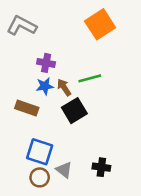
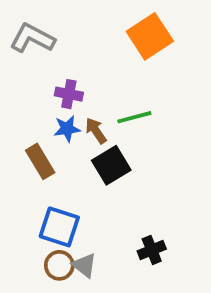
brown rectangle: (27, 108) -> (40, 161), turned 40
black cross: (101, 167) -> (152, 250), turned -30
gray triangle: (64, 170) -> (84, 265), moved

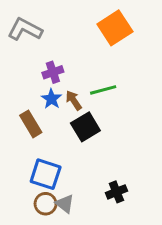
purple cross: (69, 94) -> (53, 72), turned -30
blue star: (67, 129) -> (51, 99), turned -30

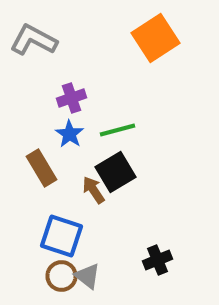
green line: (103, 90) -> (118, 130), moved
brown arrow: (74, 100) -> (94, 190), moved

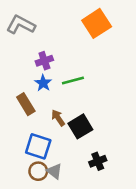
black square: (116, 172) -> (80, 126), moved

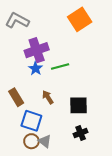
purple cross: (44, 61) -> (37, 50), size x1.6
brown rectangle: (26, 104) -> (16, 97), moved
black square: (80, 126) -> (79, 105), moved, turned 30

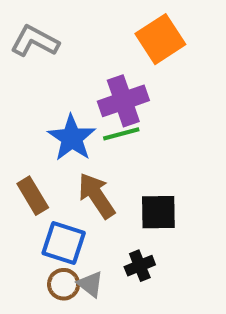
purple cross: (37, 50) -> (123, 101), moved
blue star: (36, 69) -> (72, 138), size x1.6
brown arrow: (48, 97) -> (97, 196), size x1.6
black cross: (81, 133) -> (140, 266), moved

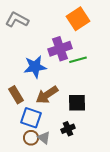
green line: (121, 134) -> (78, 60), moved
blue star: (72, 138) -> (35, 67), turned 30
brown arrow: (97, 196) -> (47, 95), turned -90

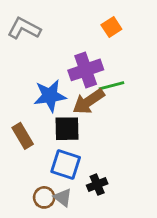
orange square: (78, 19) -> (111, 27), size x0.6
brown arrow: (47, 95) -> (89, 101), moved
black square: (77, 103) -> (67, 129), moved
blue square: (31, 118) -> (66, 164), moved

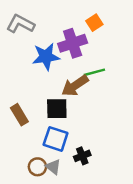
purple cross: (86, 70) -> (73, 43), moved
blue star: (50, 96) -> (46, 57), moved

